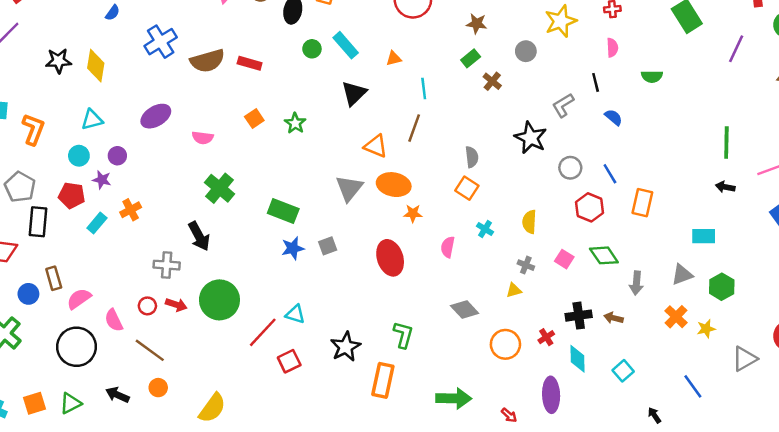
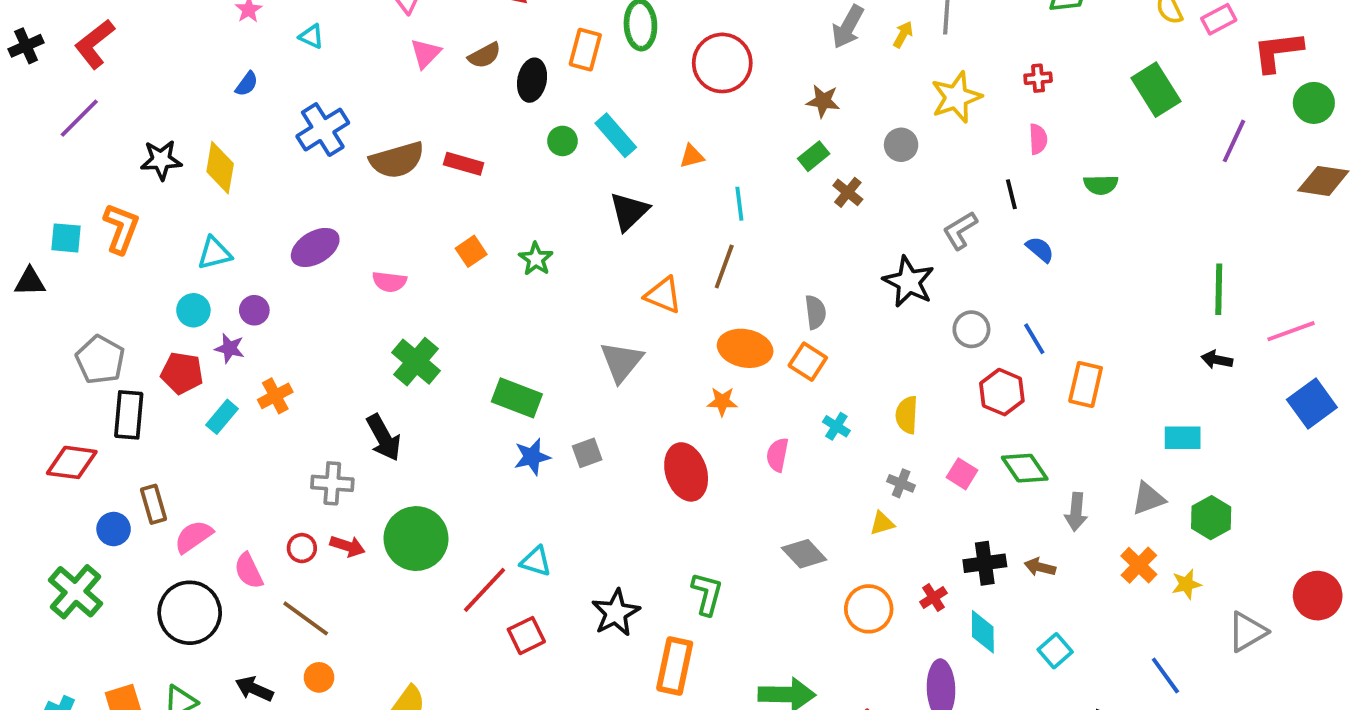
orange L-shape: (33, 129) -> (121, 228), moved
orange ellipse: (394, 185) -> (745, 348), moved

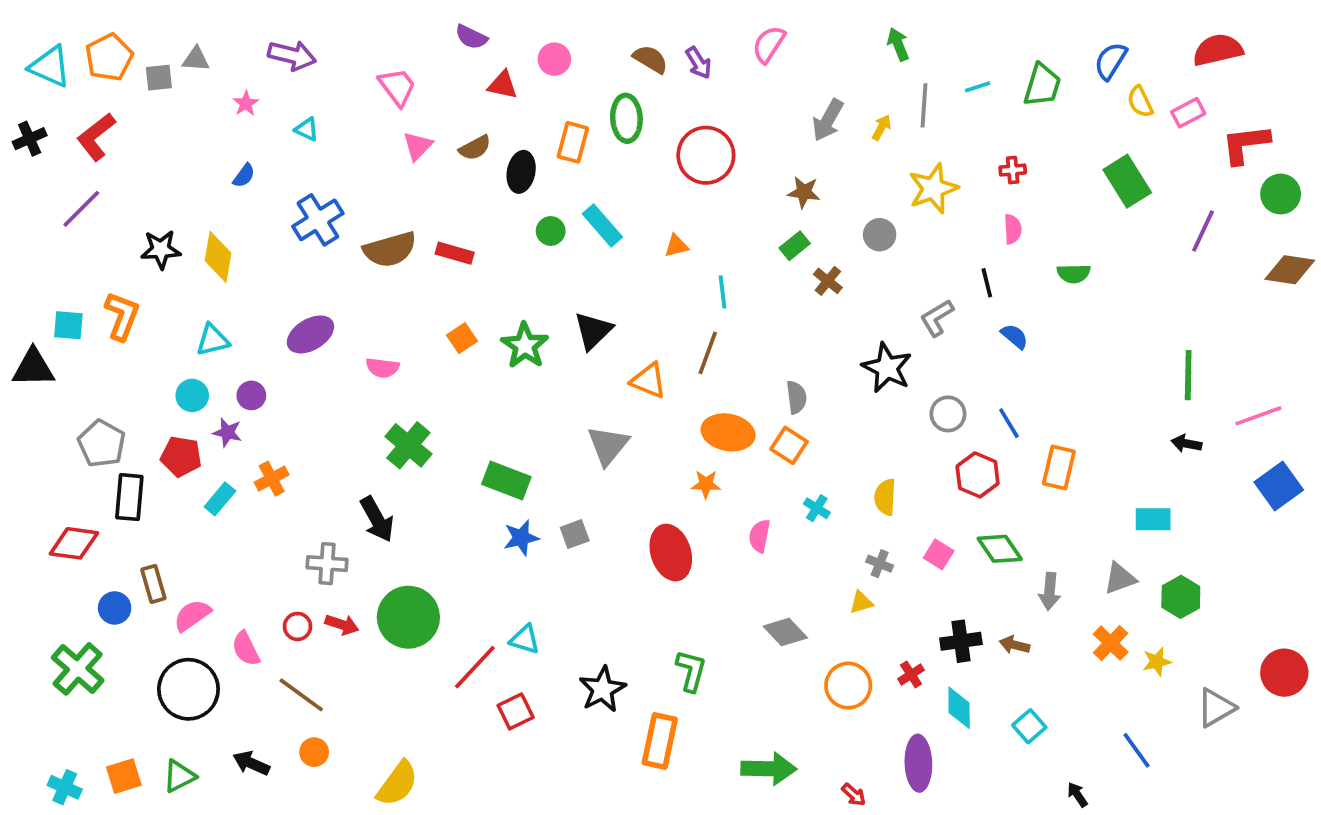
black triangle: (629, 211) -> (593, 331), moved
green star: (536, 259) -> (525, 346), size x1.4
black triangle: (30, 282) -> (33, 368), size x1.4

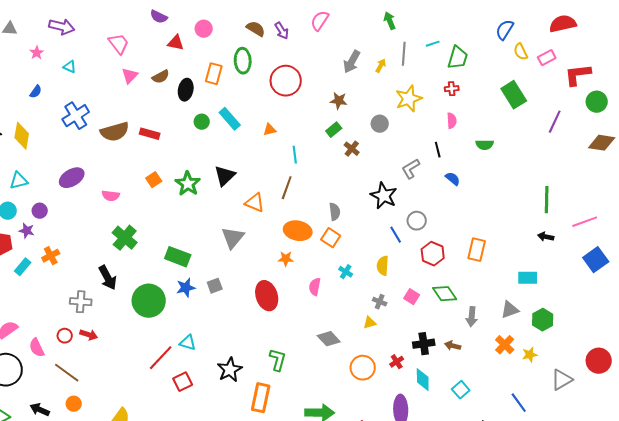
green trapezoid: (1042, 85) -> (458, 58), moved
blue line: (1009, 423) -> (396, 235), moved
green circle: (408, 617) -> (149, 301), moved

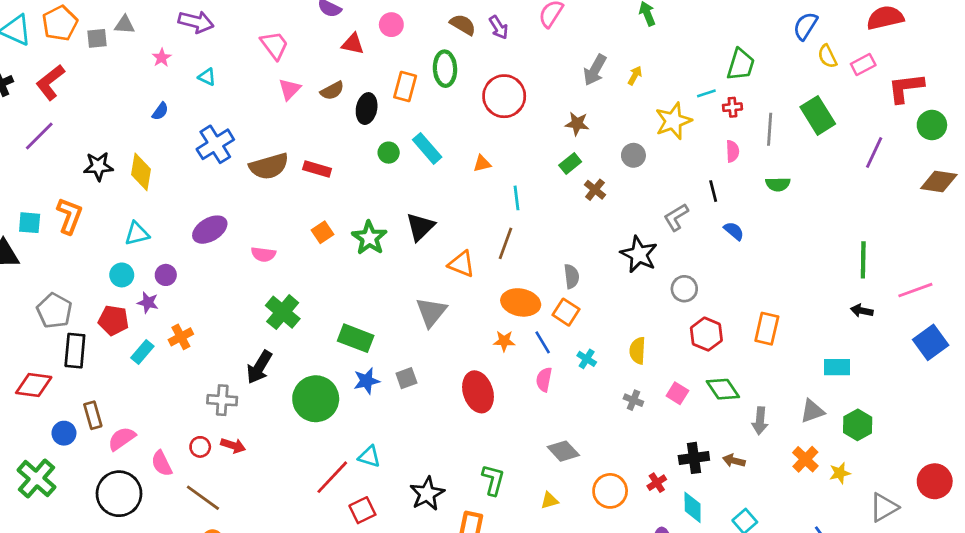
cyan line: (433, 44) -> (706, 93), moved
gray line: (404, 54) -> (770, 129), moved
blue line: (396, 235) -> (543, 342), moved
black arrow: (108, 278) -> (259, 367), turned 60
yellow triangle: (370, 323) -> (550, 501), moved

